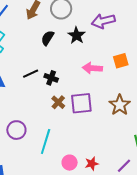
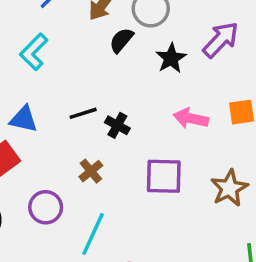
purple arrow: (103, 21) -> (221, 40), turned 140
black semicircle: (48, 38) -> (121, 40), moved
brown cross: (58, 102) -> (91, 171), moved

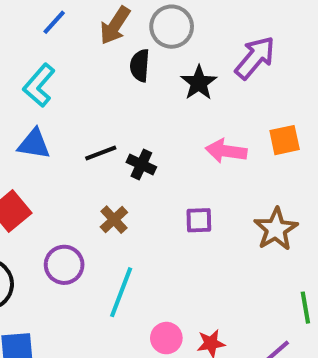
black semicircle: (121, 40) -> (140, 65), turned -32
blue triangle: (24, 119) -> (34, 144), moved
purple square: (164, 176) -> (199, 220), size x0.6

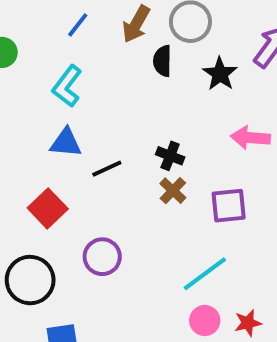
black line: (101, 153) -> (107, 169), moved
brown cross: (114, 220) -> (173, 191), moved
purple square: (199, 220) -> (229, 206), size x1.4
cyan line: (121, 292) -> (205, 274), moved, turned 36

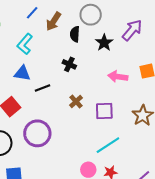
brown arrow: (136, 24) -> (53, 21), moved
black cross: (170, 156) -> (69, 64), moved
purple circle: (102, 257) -> (37, 133), size x1.4
cyan line: (205, 274) -> (108, 145), moved

